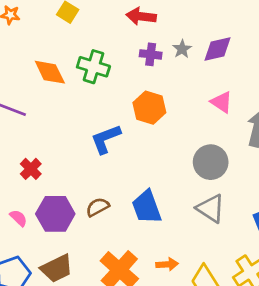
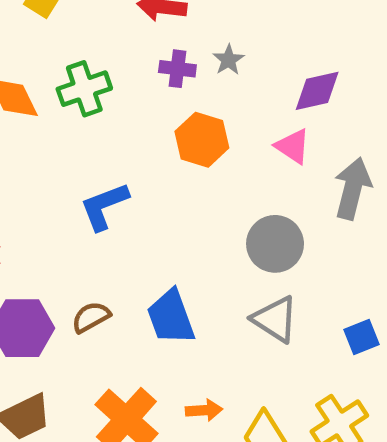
purple diamond: (217, 49) -> (317, 91), moved
green cross: (93, 67) -> (84, 89), turned -36
orange hexagon: (149, 108) -> (202, 140), moved

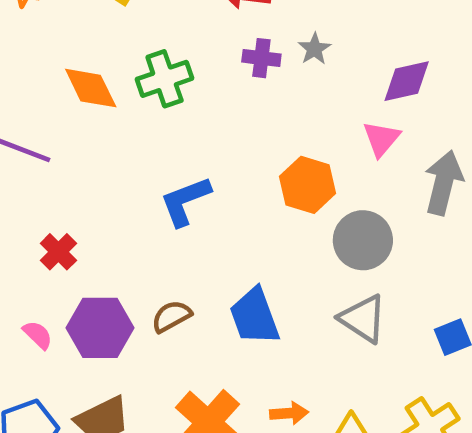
orange hexagon: (202, 140) -> (308, 185), moved
pink triangle: (293, 146) -> (381, 139), turned 36

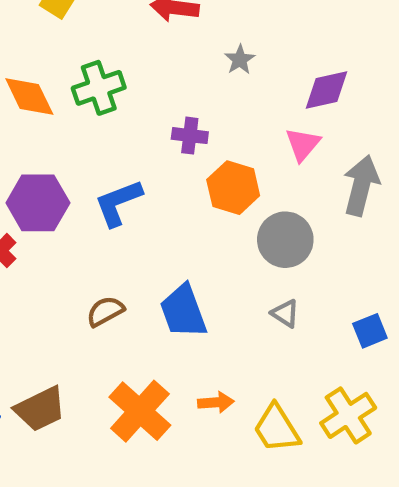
purple cross: (261, 58) -> (190, 136), moved
gray triangle: (363, 319) -> (285, 313), size x0.6
purple hexagon: (100, 328) -> (38, 203), moved

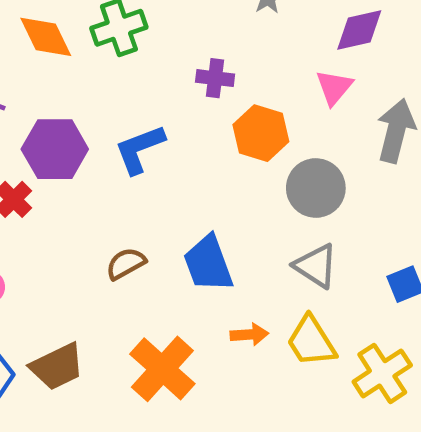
gray triangle: (285, 313) -> (316, 266), size x1.5
orange arrow: (216, 402) -> (249, 335), moved
yellow trapezoid: (277, 428) -> (311, 341), moved

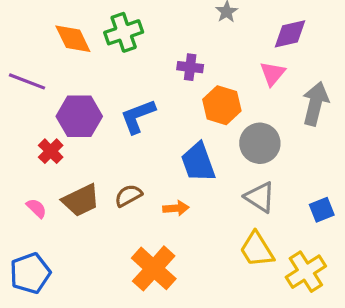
blue trapezoid: (208, 264) -> (198, 162), moved
orange arrow: (249, 335) -> (176, 208), moved
brown trapezoid: (57, 367) -> (81, 200), moved

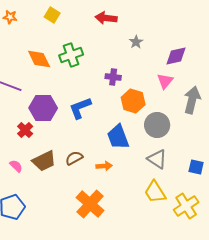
blue square: (322, 210) -> (196, 167), turned 35

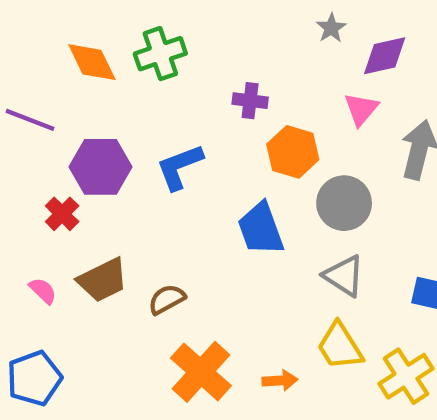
gray star: (136, 42) -> (331, 28), moved
brown semicircle: (74, 158) -> (167, 299), moved
orange arrow: (104, 166) -> (280, 380), moved

